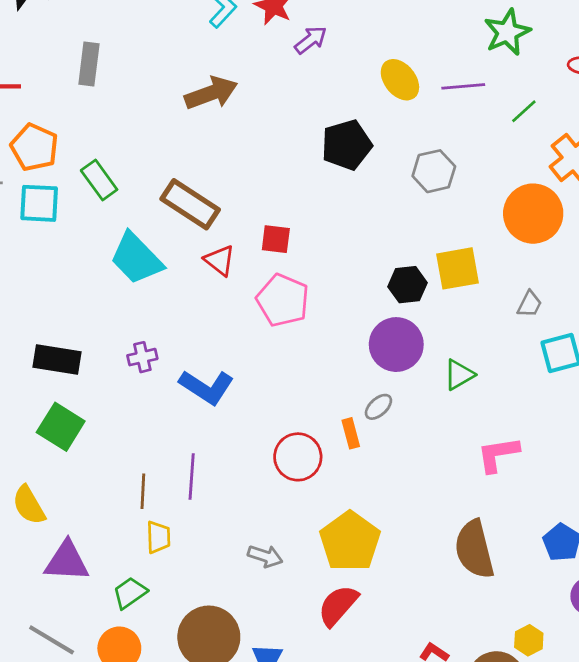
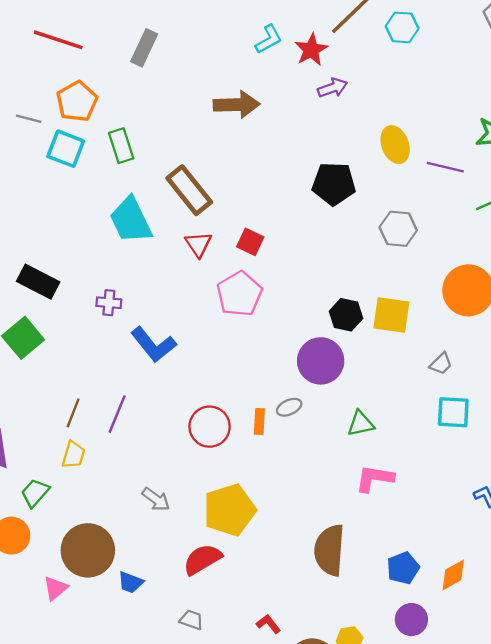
green triangle: (459, 375) -> (361, 424), moved
green trapezoid: (130, 593) -> (35, 493), turned -32

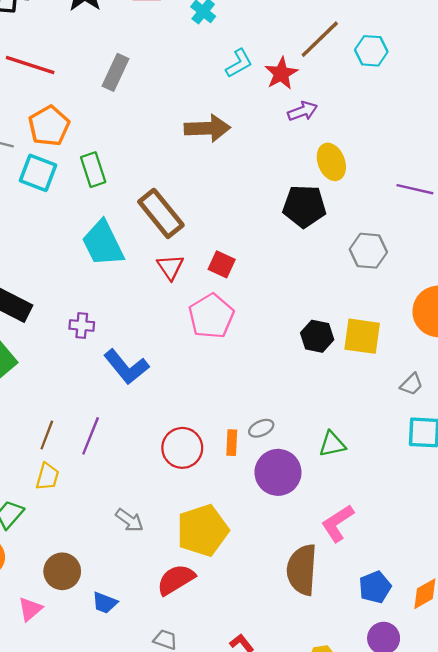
yellow ellipse: (395, 145) -> (331, 162), moved
purple circle: (321, 361) -> (278, 472), moved
pink L-shape: (375, 478) -> (338, 523), moved, turned -42
brown circle: (88, 550) -> (62, 571), size x0.7

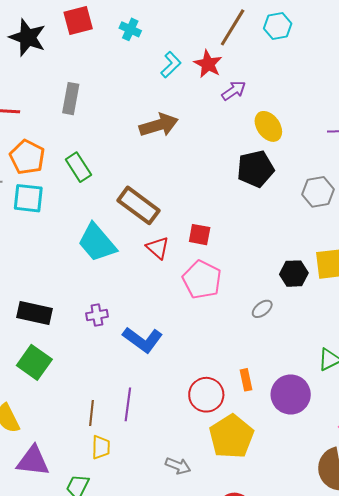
green rectangle: (93, 170) -> (78, 167), moved
gray ellipse: (261, 428) -> (262, 309), moved
yellow pentagon: (203, 530) -> (231, 436), moved

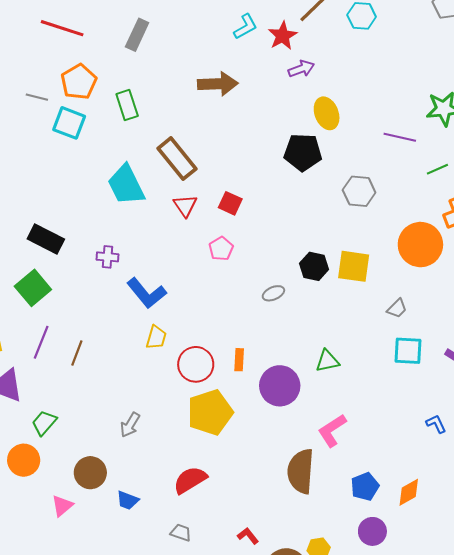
pink pentagon: (202, 280) -> (221, 249), size x0.6
purple line: (128, 404) -> (41, 342), moved
yellow trapezoid: (101, 447) -> (156, 337), moved
gray arrow: (178, 466) -> (130, 425), moved, turned 85

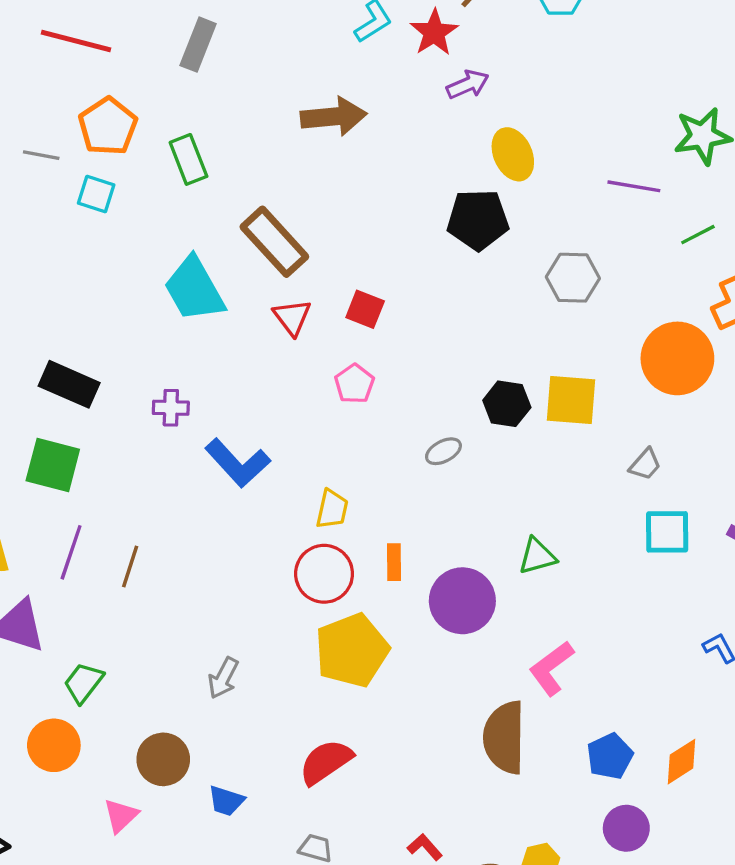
cyan square: (69, 123) -> (96, 194), size x0.7
green square: (33, 288) -> (53, 465), turned -32
yellow trapezoid: (156, 337) -> (332, 509), moved

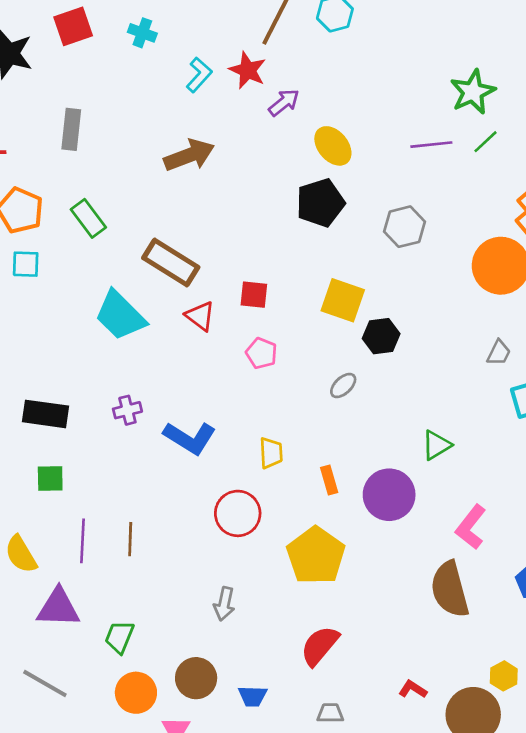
green line: (698, 235) -> (486, 142), moved
yellow square: (571, 400) -> (343, 300), moved, turned 30
green square: (53, 465) -> (50, 478), size x0.7
red circle: (324, 574) -> (238, 513), moved
orange circle: (54, 745) -> (136, 693), moved

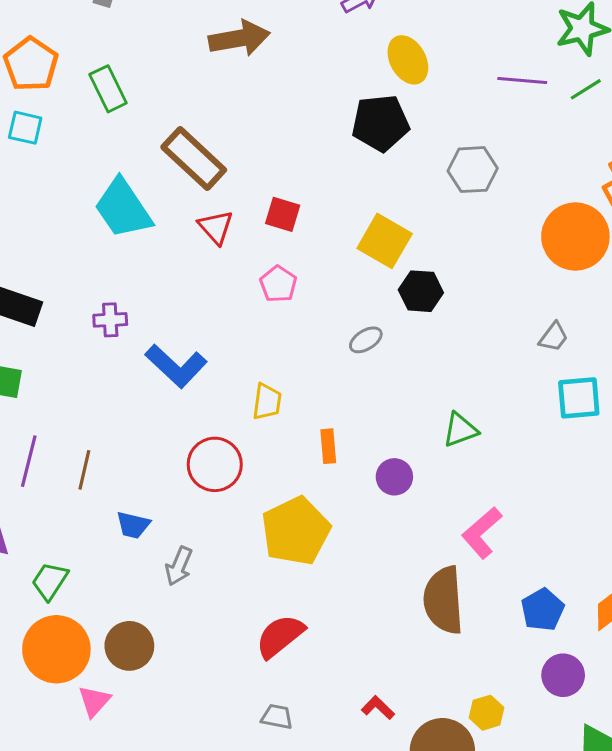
purple circle: (389, 495) -> (394, 477), size x0.6
orange circle: (136, 693) -> (56, 649), size x1.4
blue trapezoid: (253, 696) -> (133, 525), moved

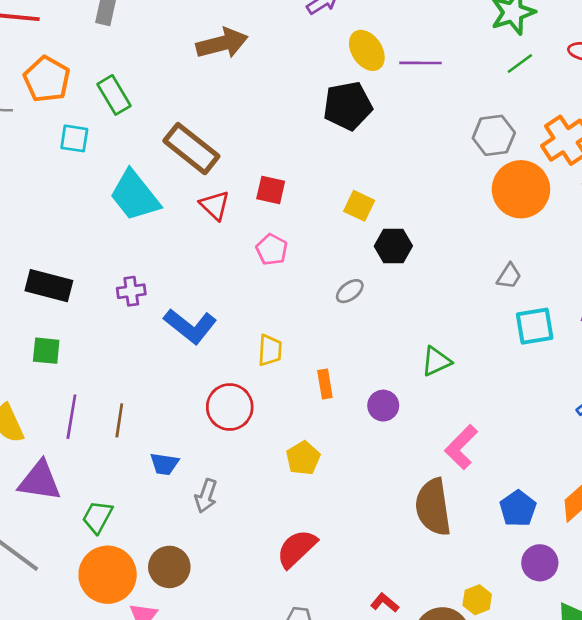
purple line: (522, 80) -> (421, 63), moved
cyan square: (25, 128) -> (74, 138), moved
gray hexagon: (473, 170) -> (494, 135), moved
yellow square: (385, 241) -> (359, 206), size x0.7
yellow pentagon: (296, 531) -> (303, 458), size x0.6

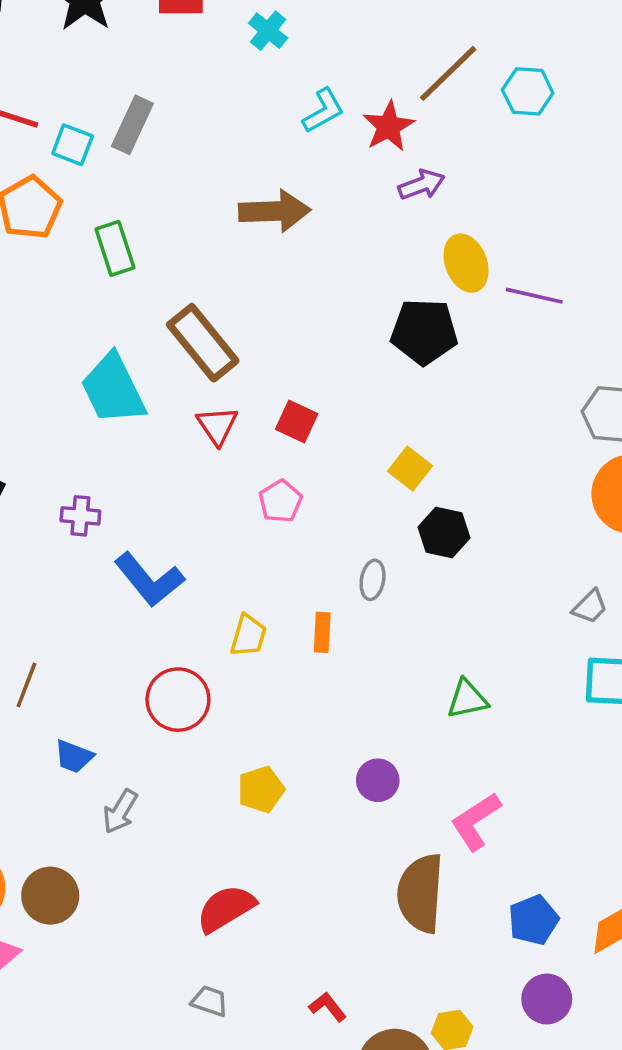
cyan square: (74, 138) -> (73, 145), moved
gray ellipse: (350, 291) -> (373, 580), turned -56
orange rectangle: (325, 384) -> (322, 632), moved
purple circle: (383, 406) -> (378, 780), moved

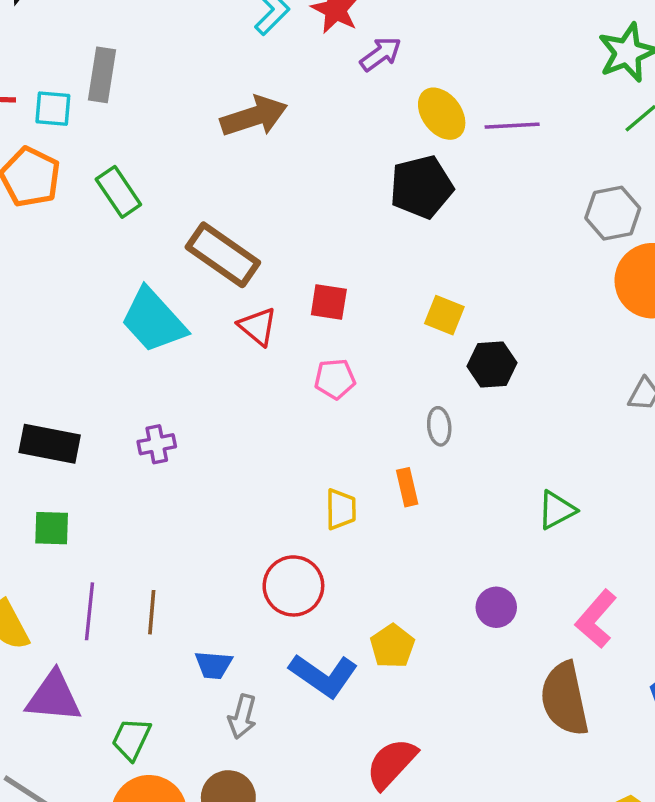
pink pentagon: (280, 501) -> (335, 379), turned -30
blue L-shape: (149, 580) -> (324, 675), moved
gray arrow: (120, 811) -> (242, 717), moved

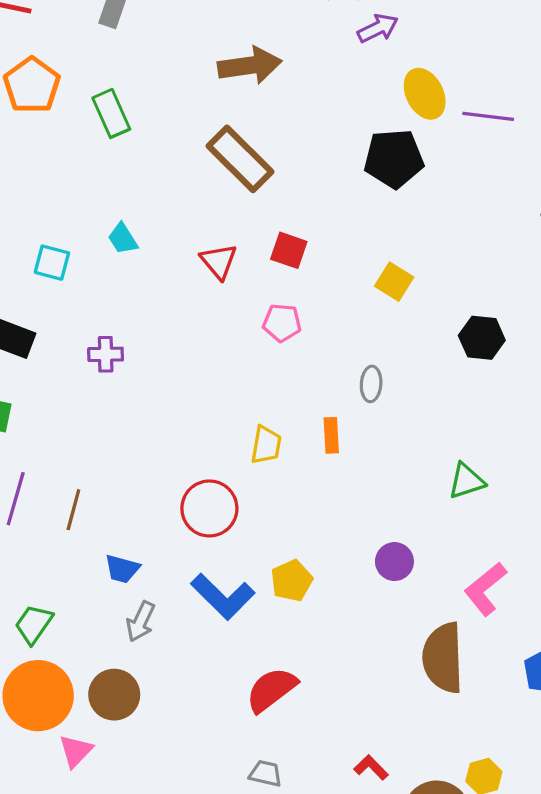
cyan square: (53, 109) -> (52, 263), moved
brown rectangle: (223, 255) -> (240, 159), moved
cyan trapezoid: (153, 320) -> (123, 239), size x0.5
black hexagon: (492, 365) -> (482, 338), moved

